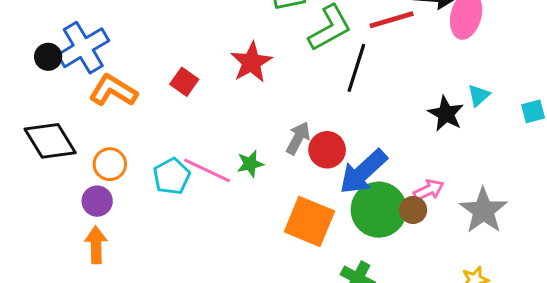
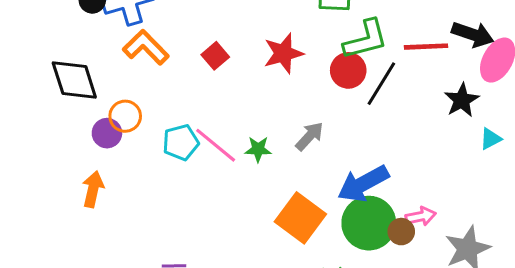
black star: (446, 114) -> (462, 100), moved
red circle: (327, 150) -> (348, 70), moved
purple circle: (97, 201) -> (107, 133), moved

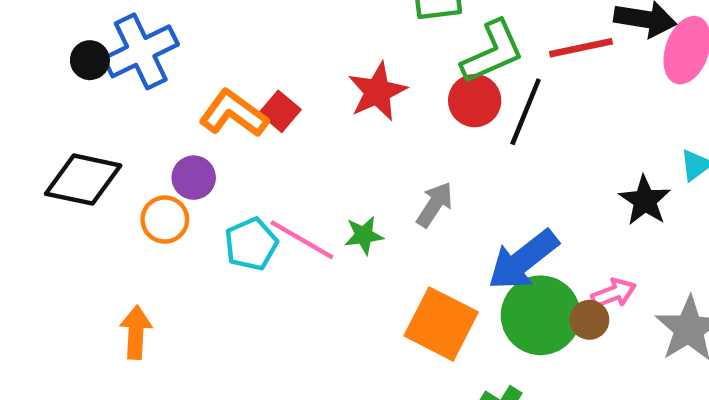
orange L-shape: (146, 47) -> (234, 113), moved
black diamond: (74, 80) -> (83, 180), turned -51
black star: (462, 100) -> (645, 200), moved
purple circle: (107, 133) -> (194, 178), moved

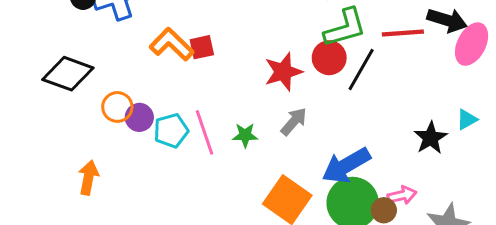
red star: (377, 92) -> (283, 72), moved
red square: (280, 111) -> (202, 47), turned 30
purple circle: (194, 178) -> (139, 117), moved
pink line: (302, 240) -> (205, 132), turned 33

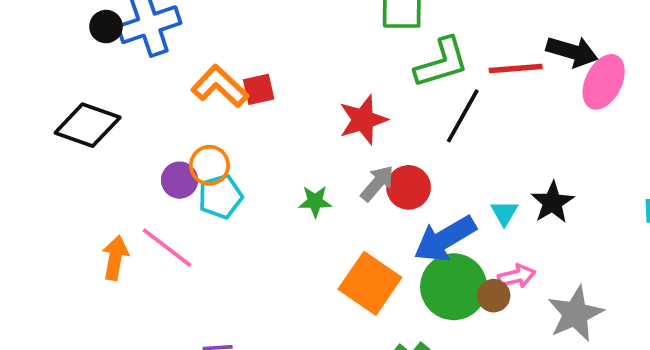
red circle: (329, 58) -> (409, 187), moved
orange circle: (117, 107) -> (210, 165), moved
cyan triangle: (467, 119) -> (504, 213), moved, turned -30
pink line: (205, 132) -> (167, 248), moved, turned -33

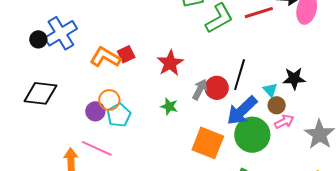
black line: (463, 116) -> (240, 75), moved
red star: (363, 120) -> (170, 63), moved
green star: (315, 201) -> (169, 106), turned 30
black star: (552, 202) -> (294, 79), turned -30
brown circle: (494, 296) -> (277, 105), moved

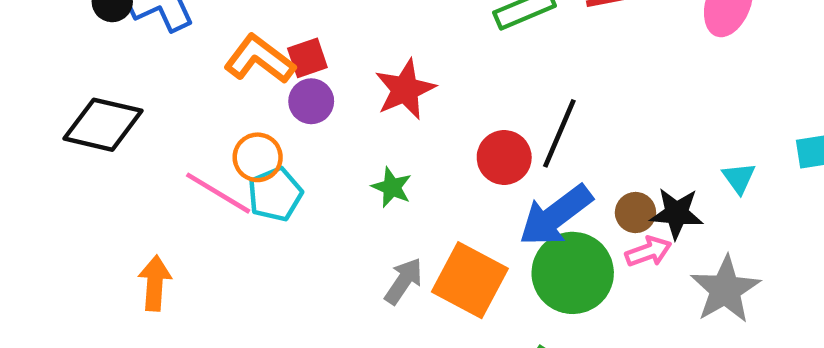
black star: (294, 79) -> (677, 213), moved
gray arrow: (200, 89) -> (404, 281), moved
cyan triangle: (270, 90) -> (739, 178), moved
purple circle: (95, 111) -> (311, 101), moved
pink line: (97, 148) -> (218, 193), moved

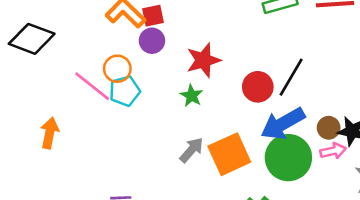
red star: (405, 89) -> (203, 60), moved
orange square: (470, 280) -> (229, 154), turned 30

